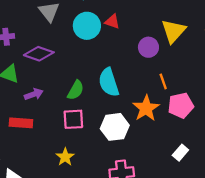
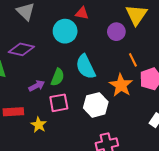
cyan circle: (87, 26) -> (65, 31), moved
purple arrow: (34, 94) -> (37, 86), moved
yellow star: (65, 157) -> (39, 125), moved

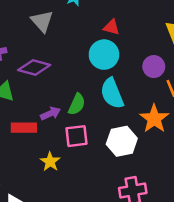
cyan circle: (65, 31) -> (104, 55), moved
purple circle: (116, 32) -> (154, 67), moved
red rectangle: (13, 112) -> (24, 128), moved

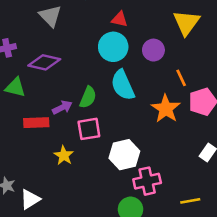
purple circle: (154, 67) -> (153, 50), moved
white hexagon: (122, 141) -> (124, 155), moved

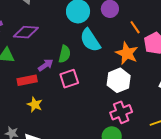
yellow star: (64, 155) -> (35, 105), moved
white hexagon: (124, 155) -> (119, 80), moved

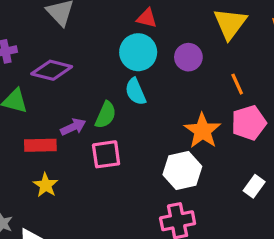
orange line: (135, 27) -> (237, 84), moved
cyan semicircle: (90, 40) -> (136, 92), moved, size x0.7

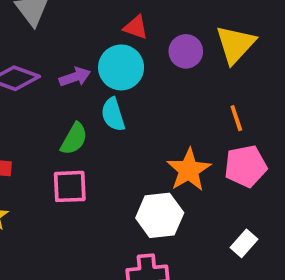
purple circle: (188, 57) -> (186, 51), moved
purple arrow: (73, 127) -> (75, 77), moved

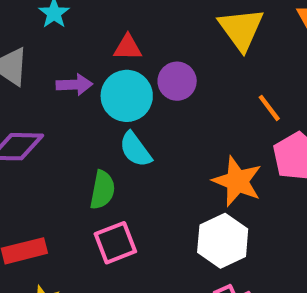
purple circle: (186, 51) -> (177, 81), moved
purple arrow: (75, 77) -> (74, 85), moved, turned 36

